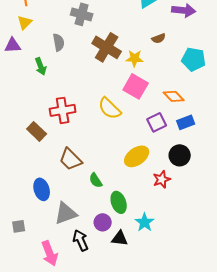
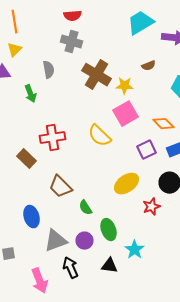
pink square: (136, 86) -> (126, 114), turned 30
purple circle: (103, 222) -> (84, 241), moved

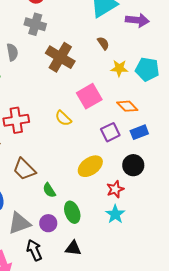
brown semicircle: (148, 66) -> (103, 43), moved, turned -104
yellow star: (124, 86) -> (119, 68), moved
yellow semicircle: (100, 136) -> (63, 118), size x0.7
cyan star: (134, 250) -> (115, 214), moved

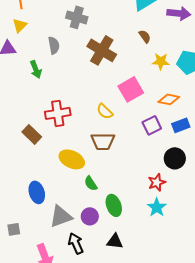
orange diamond: (127, 106) -> (169, 99), turned -35
yellow ellipse: (90, 166) -> (72, 159), moved, turned 60
brown trapezoid: (24, 169) -> (103, 141), moved, turned -45

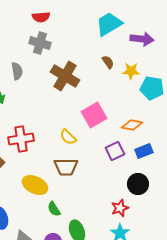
yellow star: (161, 61) -> (131, 71), moved

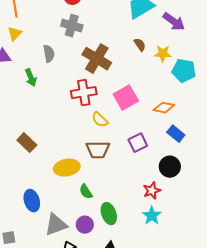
purple arrow: (142, 39) -> (174, 22), turned 30
red cross: (21, 139) -> (84, 93), moved
purple square: (115, 151) -> (138, 143), moved
blue rectangle: (144, 151) -> (176, 134), turned 60
yellow ellipse: (35, 185) -> (67, 168), turned -35

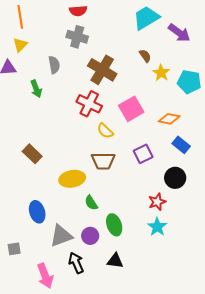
yellow star: (163, 54) -> (161, 73), moved, turned 30
red cross: (84, 93) -> (89, 104), turned 35

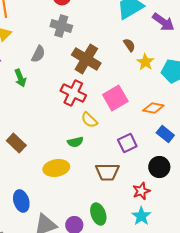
gray semicircle: (54, 65) -> (38, 54), turned 36
brown trapezoid: (103, 161) -> (107, 172), moved
green semicircle: (91, 203) -> (75, 142), moved, turned -70

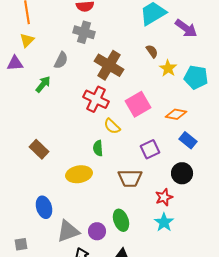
green arrow: (20, 78) -> (43, 84), turned -120
green semicircle: (75, 142) -> (98, 148), turned 98

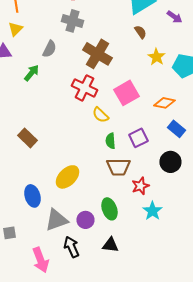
purple arrow: (186, 28) -> (174, 17), size x0.7
brown semicircle: (152, 51) -> (140, 32), moved
green semicircle: (98, 148) -> (110, 141), moved
yellow ellipse: (79, 174) -> (67, 177), moved, turned -35
red star: (164, 197) -> (140, 186), moved

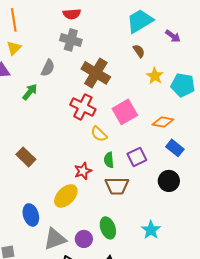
red star: (140, 186) -> (83, 171), moved

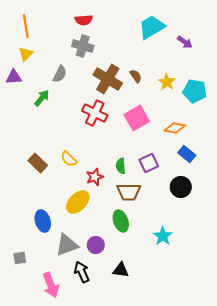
brown semicircle: (139, 51) -> (136, 76), moved
yellow semicircle: (99, 134) -> (69, 159), moved
green ellipse: (108, 228) -> (121, 221), moved

